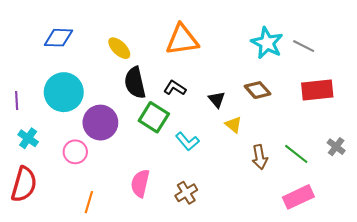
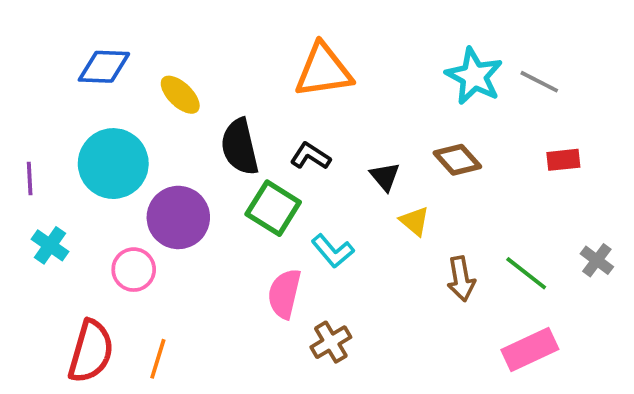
yellow ellipse: (119, 48) -> (180, 95), moved
red rectangle: (317, 90) -> (563, 160), size x0.6
pink semicircle: (140, 183) -> (284, 294), moved
red semicircle: (24, 184) -> (91, 351), moved

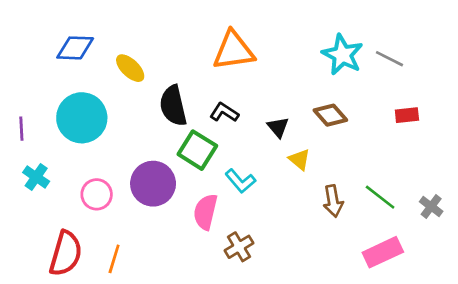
purple circle: (178, 217) -> (153, 184), moved
gray cross: (597, 260) -> (431, 206), moved

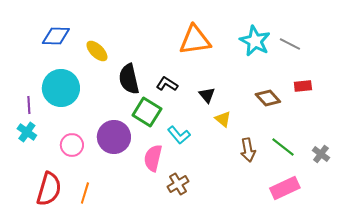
orange triangle: (234, 51) -> (195, 40), moved
brown diamond: (330, 115) -> (268, 98), moved
purple line: (21, 129) -> (29, 105), moved

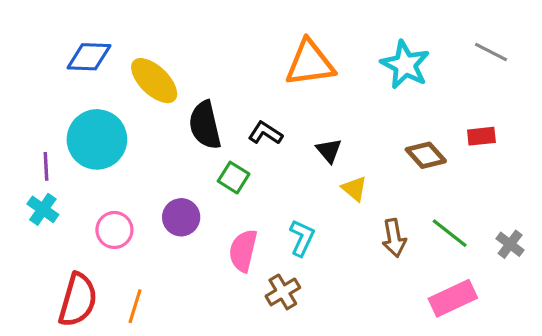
gray line: (290, 44) -> (491, 52), moved
yellow ellipse: (97, 51) -> (154, 81), size x1.4
green square: (147, 112) -> (234, 178), size x0.7
cyan L-shape: (179, 135) -> (302, 238), moved, turned -115
purple circle: (114, 137) -> (181, 217), size x0.7

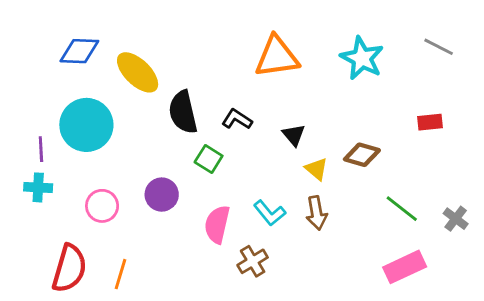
brown diamond: (426, 155) -> (362, 155), moved, turned -32
cyan cross: (43, 209) -> (38, 187), turned -32
cyan L-shape: (302, 238) -> (270, 213), turned 116
brown arrow: (394, 238) -> (316, 213), moved

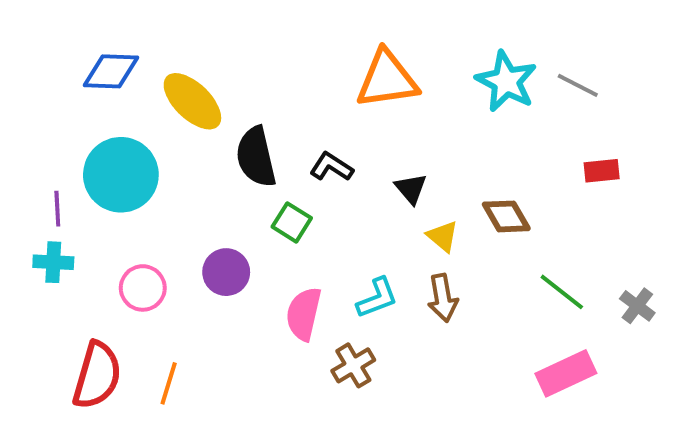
gray line: (439, 47) -> (578, 85), moved
brown diamond: (362, 155) -> (506, 216), turned 44
cyan L-shape: (270, 213) -> (377, 298), turned -72

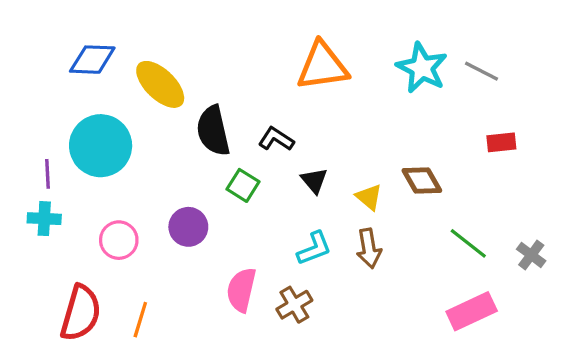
black triangle: (411, 189) -> (314, 180), moved
pink semicircle: (304, 314) -> (241, 290), moved

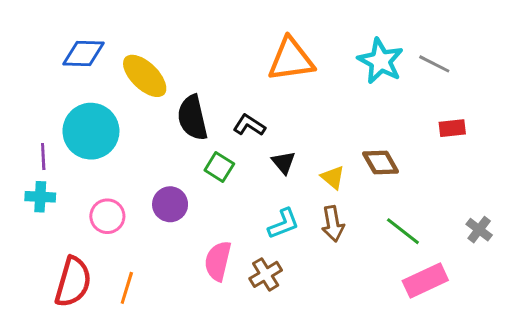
green line: (468, 243) -> (403, 231), moved

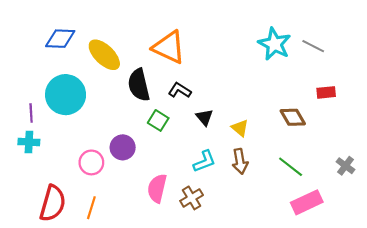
orange triangle: (291, 59) -> (169, 47), moved, turned 33
brown diamond: (381, 162) -> (293, 117), moved
pink circle: (107, 216) -> (91, 162), moved

